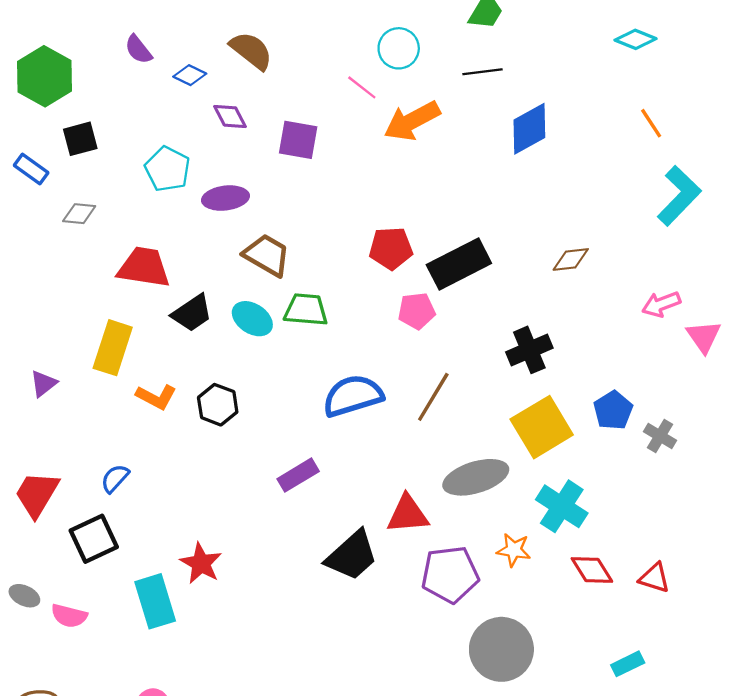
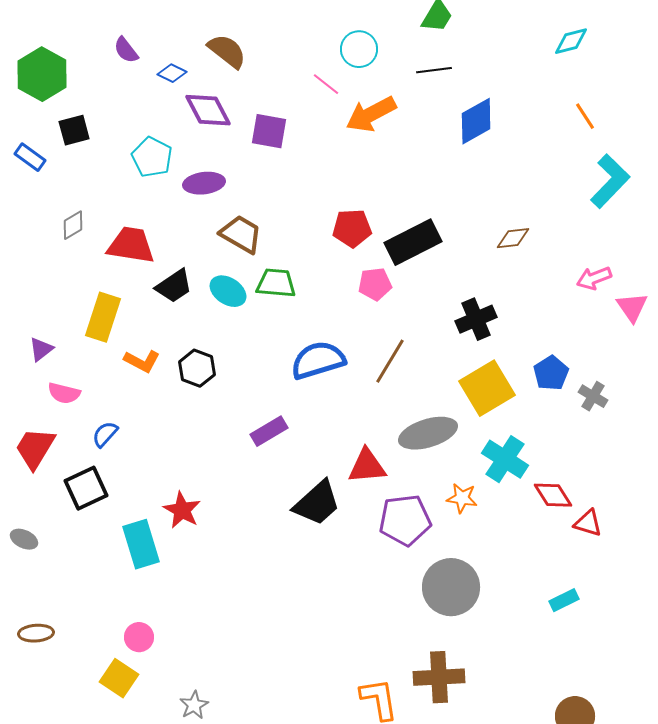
cyan diamond: (635, 39) -> (571, 41), turned -36
purple diamond: (230, 116) -> (208, 110), size x1.5
gray diamond: (79, 214) -> (73, 225), moved, turned -36
red diamond: (592, 570) -> (553, 495), moved
pink semicircle: (69, 616) -> (64, 393), moved

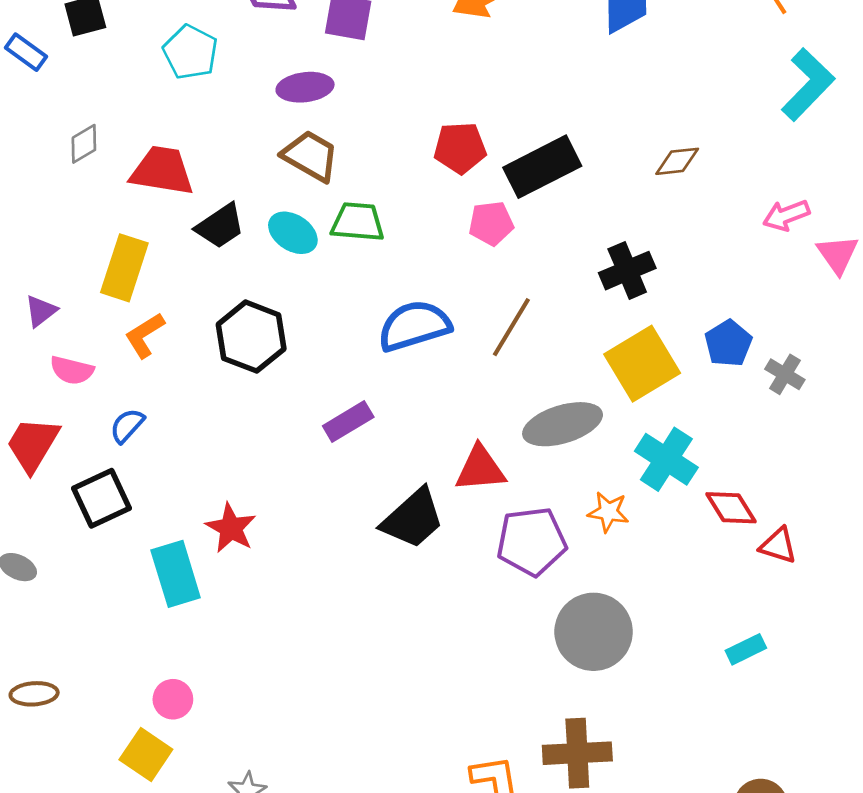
purple ellipse: (204, 183) -> (305, 87), moved
orange L-shape: (142, 361) -> (145, 335), moved, turned 120
black hexagon: (197, 368) -> (251, 337), size x1.4

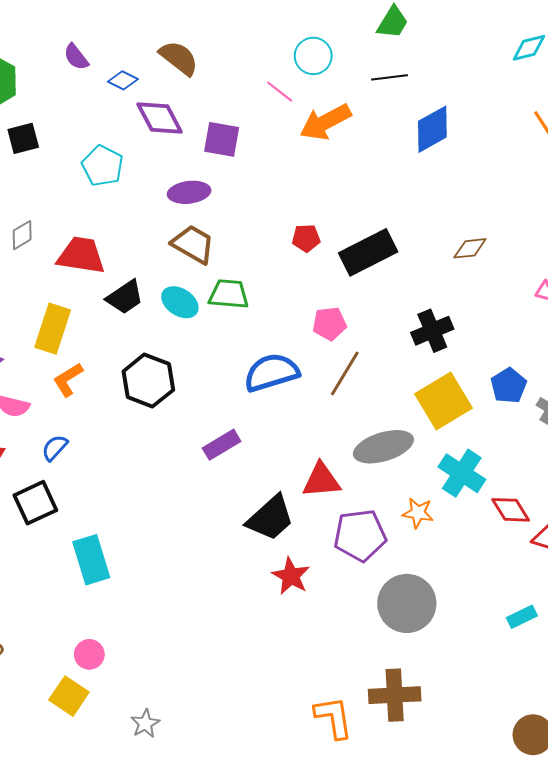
red pentagon: (460, 148) -> (306, 238), size x0.7
pink pentagon: (491, 223) -> (329, 324), moved
red star: (231, 528) -> (291, 576), moved

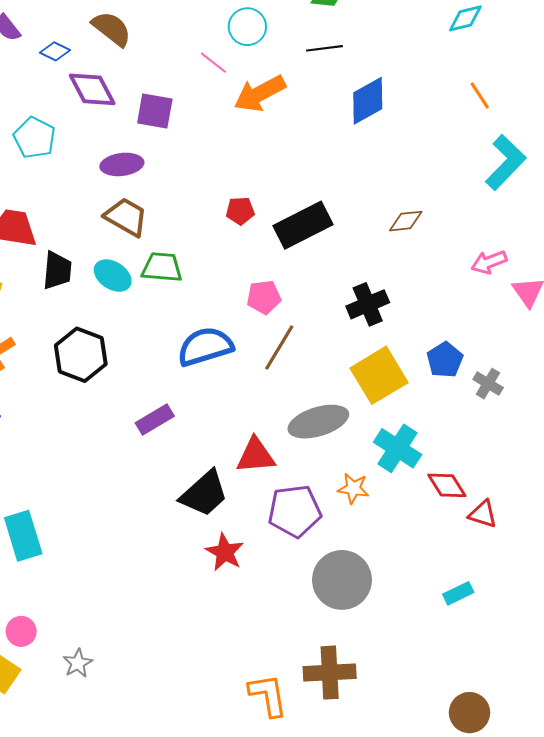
black trapezoid: (125, 297) -> (57, 270), turned -51
gray star: (145, 724) -> (78, 663), moved

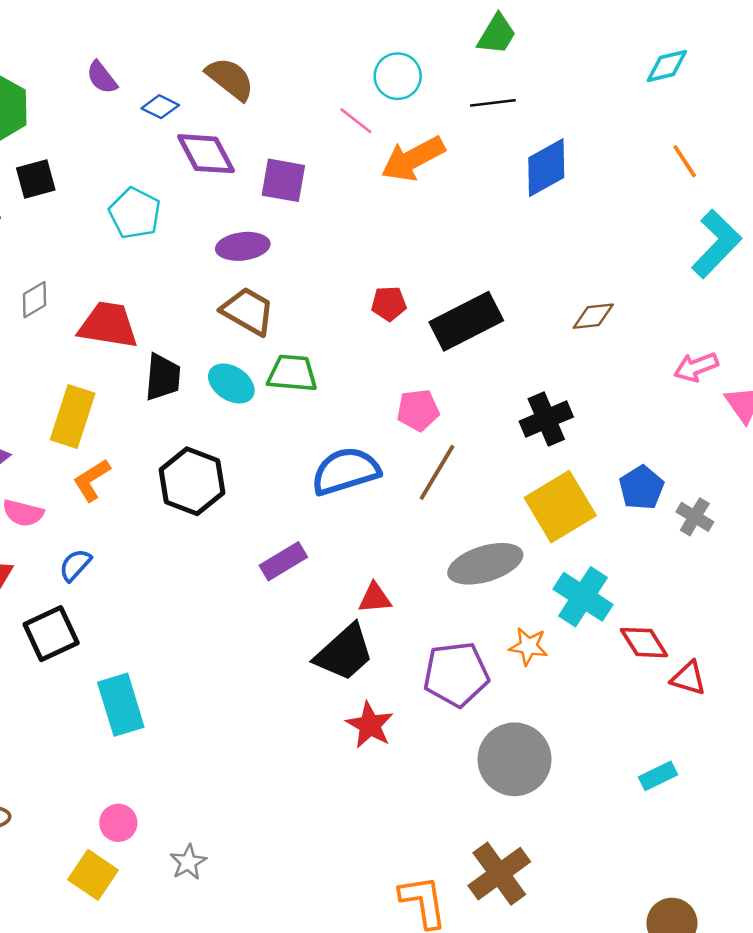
red triangle: (256, 456) -> (375, 598), moved, size x0.7
brown cross: (330, 673) -> (499, 874), turned -33

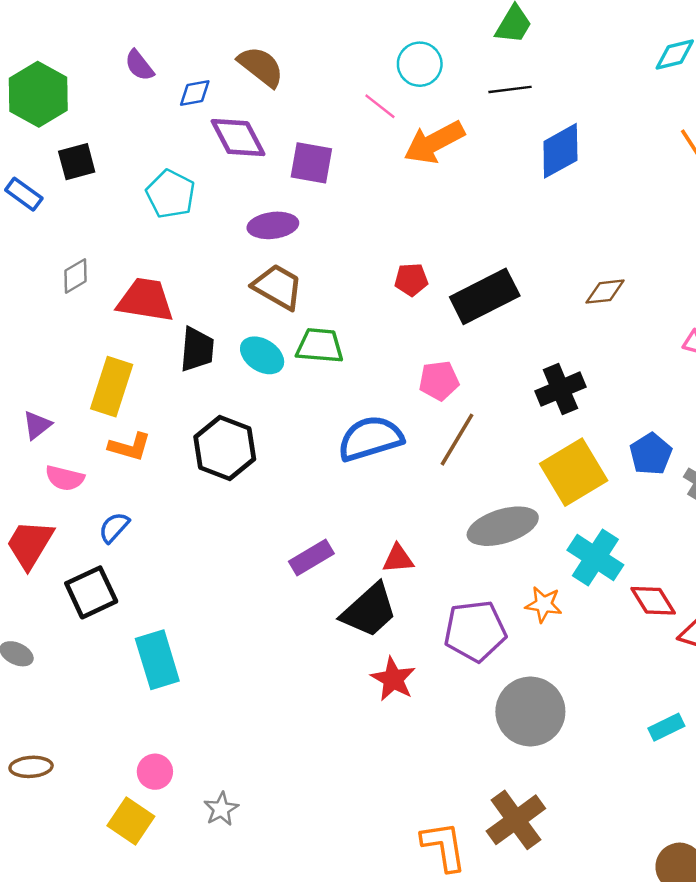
blue diamond: (160, 107) -> (195, 93), turned -36
orange L-shape: (92, 480) -> (130, 447), turned -132
purple rectangle: (283, 561) -> (311, 558), moved

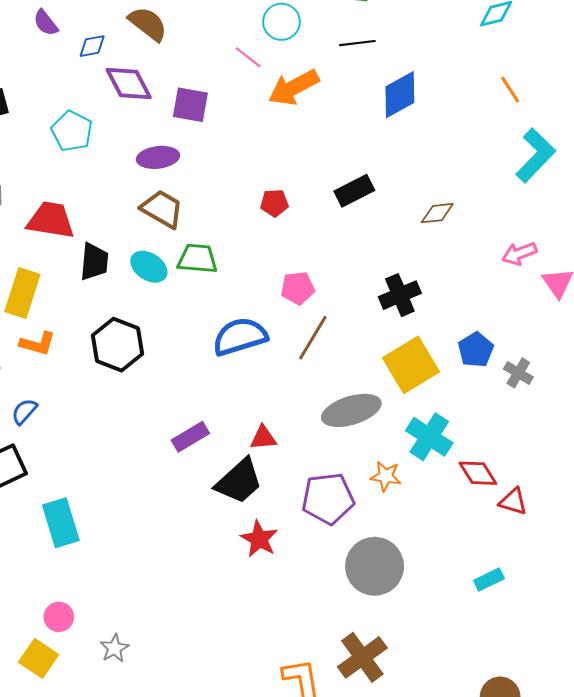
black rectangle: (485, 296) -> (354, 191), moved, size x0.7

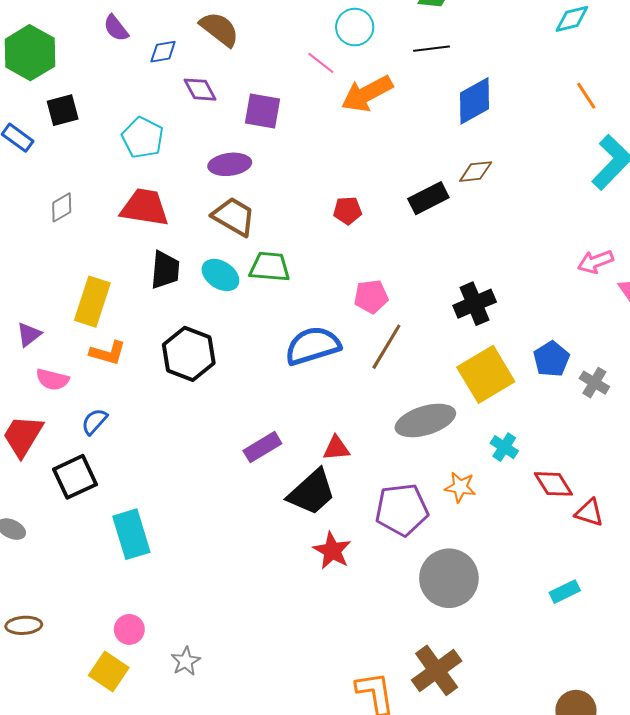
purple diamond: (129, 84) -> (200, 90), size x0.7
brown diamond: (437, 213) -> (476, 172), moved
red trapezoid: (51, 220) -> (145, 207), moved
cyan cross: (429, 437) -> (504, 447), size x0.6

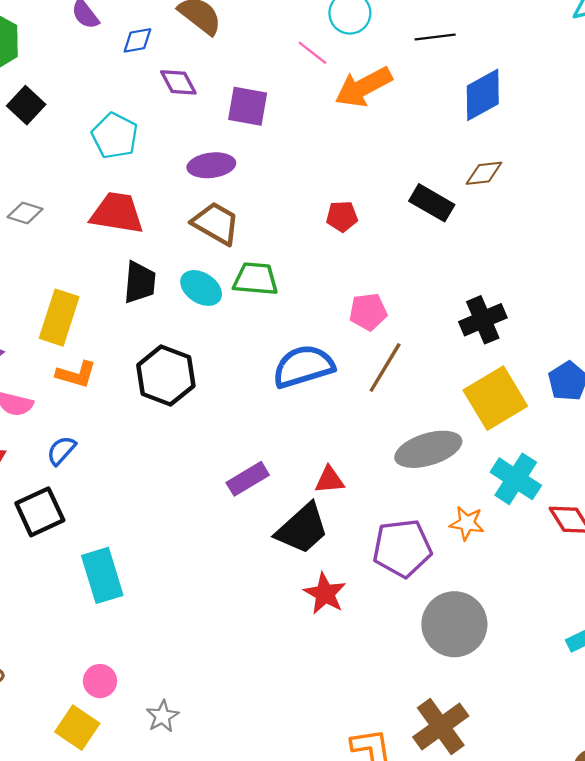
black square: (63, 110) -> (26, 105), turned -32
black rectangle: (428, 198) -> (432, 203), turned 57
gray diamond: (62, 207) -> (25, 213), turned 48
cyan cross: (504, 447) -> (516, 479), size x1.6

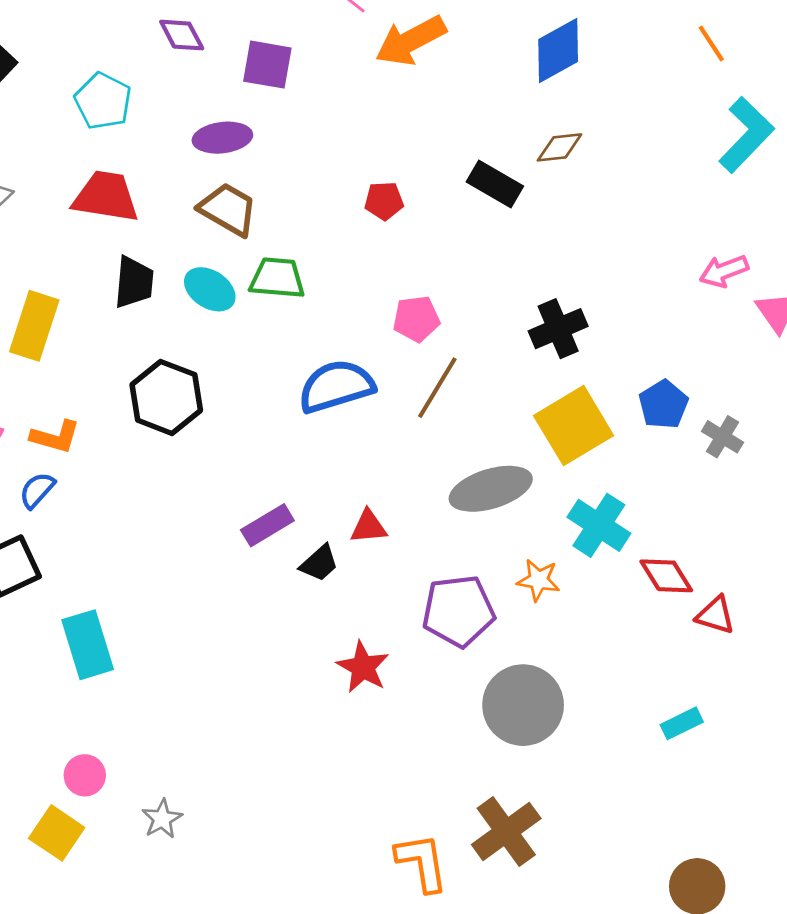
orange L-shape: (76, 374) -> (55, 437), moved
black trapezoid: (302, 529) -> (319, 563), moved, size x0.6

